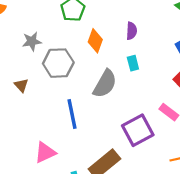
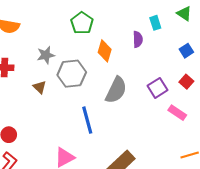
cyan rectangle: (133, 63) -> (155, 23), moved
brown triangle: (21, 85) -> (40, 87), moved
purple square: (138, 130) -> (157, 88), moved, size x0.7

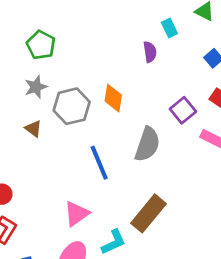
green pentagon: (82, 23) -> (41, 45), moved
orange diamond: (105, 51) -> (113, 98), moved
gray semicircle: (116, 90) -> (147, 144), moved

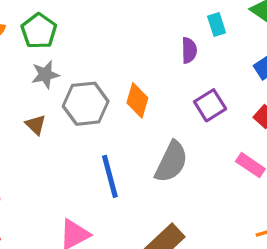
green pentagon: (41, 45) -> (39, 31), moved
purple square: (183, 110) -> (210, 105), moved

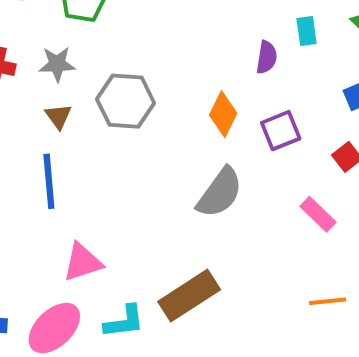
gray star: (45, 75) -> (57, 64), moved
orange diamond: (137, 100) -> (223, 114), moved
blue line: (110, 176) -> (49, 181), moved

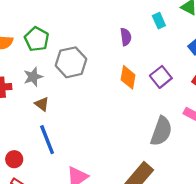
purple semicircle: (267, 57) -> (126, 37), moved
gray hexagon: (126, 101) -> (71, 62), moved
gray semicircle: (220, 193) -> (161, 131), moved

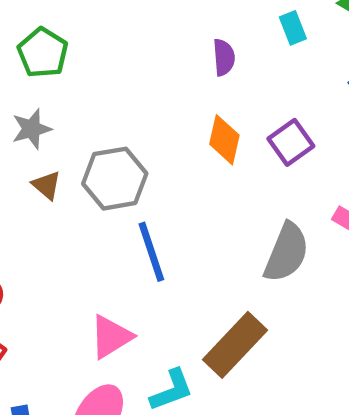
gray hexagon: (71, 62) -> (115, 179), moved
blue line: (47, 140) -> (151, 252), moved

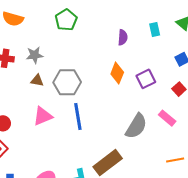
green pentagon: (43, 53) -> (66, 20), moved
brown triangle: (47, 185) -> (37, 80), turned -40
pink triangle: (111, 337) -> (43, 116), moved

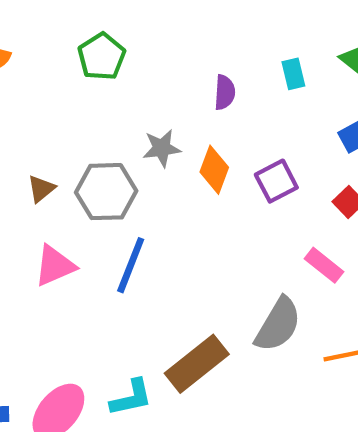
gray star: (35, 55) -> (162, 148), moved
brown triangle: (37, 80) -> (41, 189), turned -48
blue line: (78, 117) -> (131, 265), turned 32
gray semicircle: (136, 126) -> (278, 325), moved

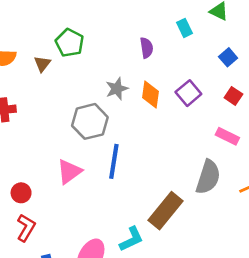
brown triangle: (41, 189) -> (42, 64), moved

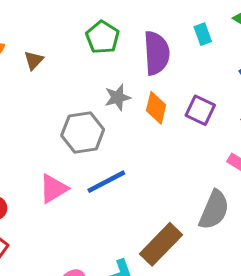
green pentagon: (70, 43) -> (103, 37), moved
purple semicircle: (147, 48) -> (157, 53), size x1.8
purple square: (188, 93) -> (200, 110), turned -30
blue line: (114, 161) -> (106, 182), turned 48

